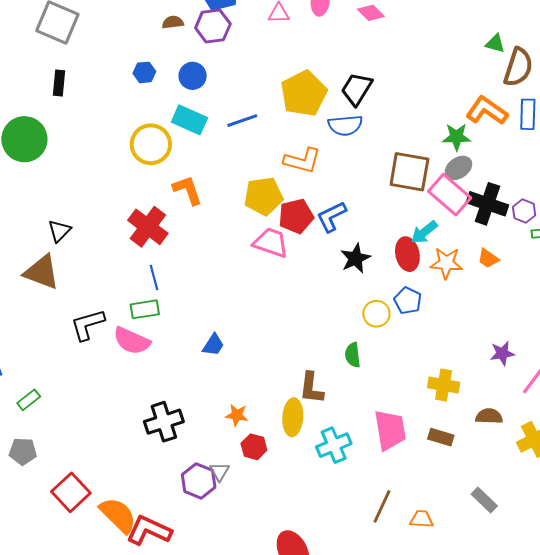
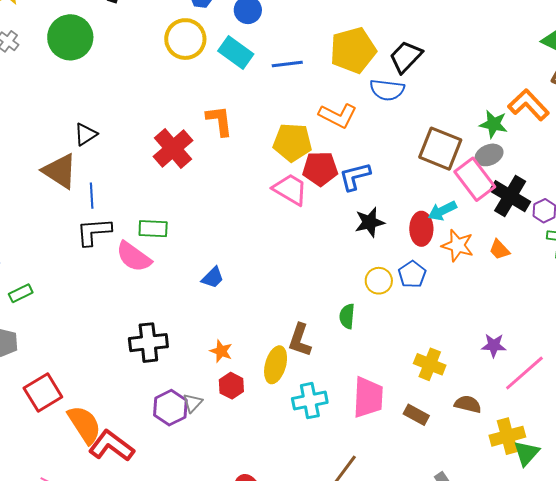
yellow circle: (151, 144) -> (185, 39), moved
blue line: (154, 277) -> (92, 196), moved

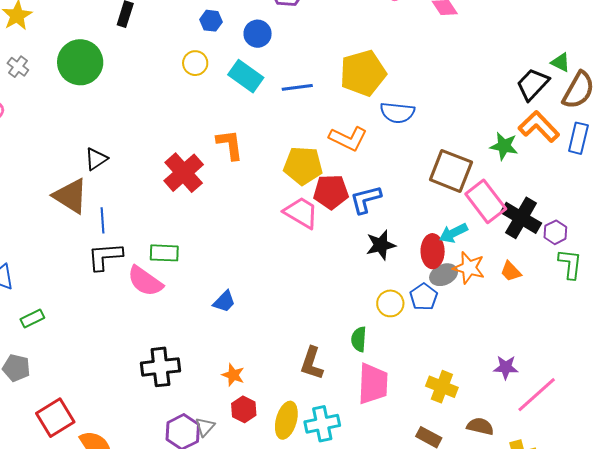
yellow circle: (185, 39) -> (195, 63), size x0.6
black trapezoid: (406, 57) -> (533, 84), moved
gray ellipse: (489, 155) -> (444, 275), moved
yellow ellipse: (276, 365) -> (286, 420), moved
pink trapezoid: (368, 397) -> (373, 384), moved

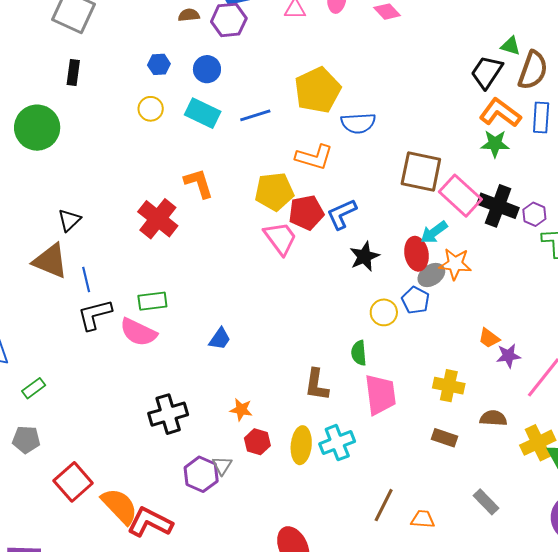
green star: (504, 146) -> (495, 144), moved
pink trapezoid: (301, 213) -> (280, 238), turned 33
orange trapezoid: (511, 271) -> (489, 338), moved

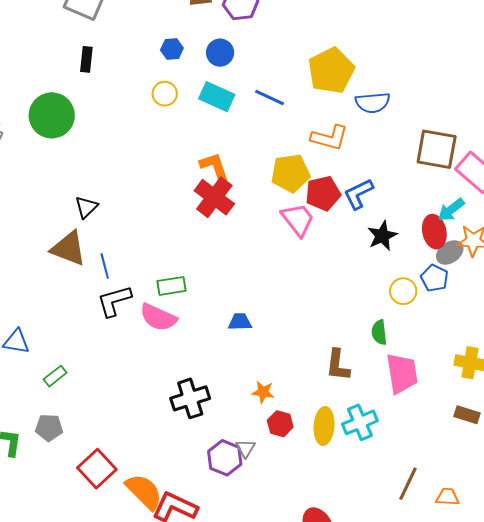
blue line: (255, 115) -> (270, 97), turned 44
red cross: (158, 219) -> (214, 197), moved
blue trapezoid: (220, 339) -> (240, 322), turned -125

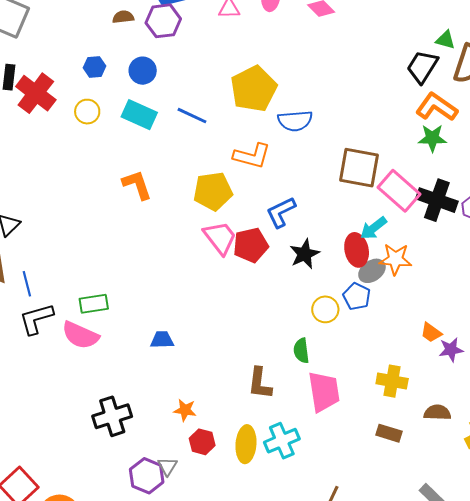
red pentagon: (323, 193) -> (251, 245), moved
red cross: (214, 197) -> (36, 93), moved

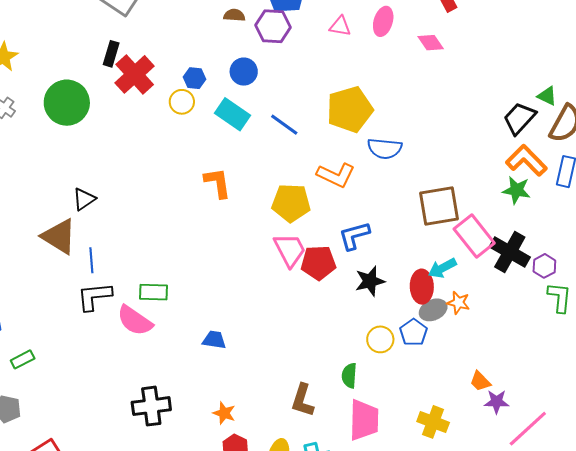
blue hexagon: (94, 67) -> (195, 78), moved
brown square: (359, 168) -> (439, 206), turned -30
orange star: (395, 259) -> (458, 303), size x0.7

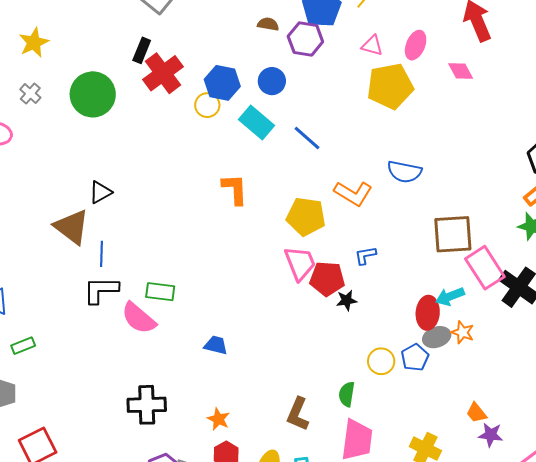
blue hexagon: (195, 78) -> (222, 83), size x1.6
yellow pentagon: (350, 109) -> (390, 86), moved
blue L-shape: (354, 236) -> (365, 255), size x0.7
black star: (370, 281) -> (347, 300), moved, size x0.7

